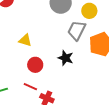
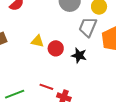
red circle: (35, 65) -> (56, 48), moved

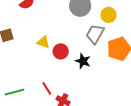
red line: (46, 87) -> (47, 88), turned 32

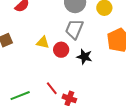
gray trapezoid: (95, 34) -> (74, 29), moved

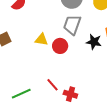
black star: (84, 57) -> (94, 42), moved

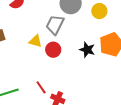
gray trapezoid: (72, 25) -> (55, 25), moved

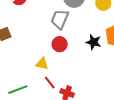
yellow triangle: (35, 41) -> (42, 64), moved

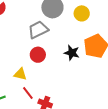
gray trapezoid: (60, 19) -> (38, 30), turned 40

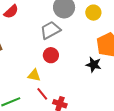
black star: (72, 53) -> (94, 65), moved

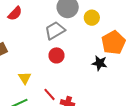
yellow circle: (93, 13) -> (92, 18), moved
yellow triangle: (34, 75) -> (25, 78), moved, turned 48

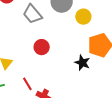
gray trapezoid: (55, 31) -> (32, 14), moved, turned -110

